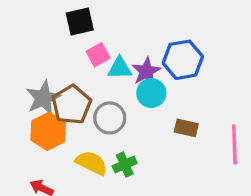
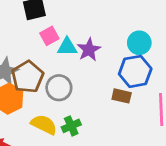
blue hexagon: (183, 60) -> (135, 71), moved
cyan circle: (151, 93) -> (139, 43), moved

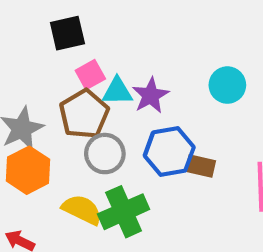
blue hexagon: (135, 71) -> (169, 151), moved
brown pentagon: (28, 77) -> (84, 114), moved
green cross: (71, 126) -> (124, 212), size x1.6

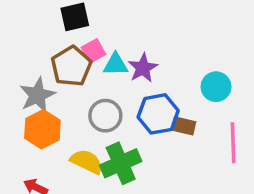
cyan circle: (227, 85) -> (216, 87), moved
brown pentagon: (84, 114) -> (71, 66), moved

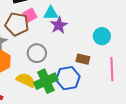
cyan triangle: (116, 65) -> (51, 13), moved
brown pentagon: (71, 66) -> (17, 24), turned -30
blue hexagon: (158, 114) -> (68, 78), moved

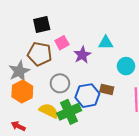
cyan triangle: (51, 13) -> (106, 43), moved
pink square: (30, 15) -> (62, 43), moved
blue hexagon: (68, 78) -> (87, 96), moved

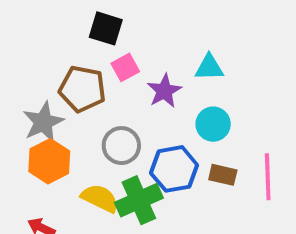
black square: (42, 24) -> (106, 28), moved, turned 30
cyan circle: (126, 66) -> (213, 124), moved
brown rectangle: (107, 89) -> (223, 175), moved

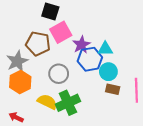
pink square: (125, 67) -> (61, 32), size x1.5
cyan triangle: (209, 67) -> (105, 49), moved
cyan circle: (213, 124) -> (108, 72), moved
blue hexagon: (174, 169) -> (90, 59), moved

